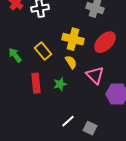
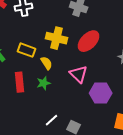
yellow rectangle: (43, 51) -> (27, 50), turned -30
yellow semicircle: (71, 62) -> (47, 63), moved

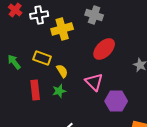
yellow cross: (57, 38) -> (62, 29), moved, turned -30

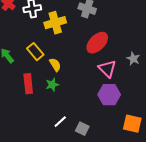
yellow rectangle: (42, 58) -> (35, 52), turned 30
pink triangle: (94, 82) -> (107, 69), moved

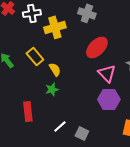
red rectangle: (28, 84) -> (28, 111), moved

